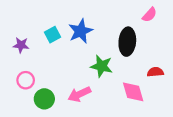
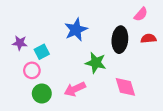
cyan square: (53, 35) -> (42, 52), moved
red semicircle: (155, 72) -> (149, 39), moved
pink circle: (26, 80) -> (32, 70), moved

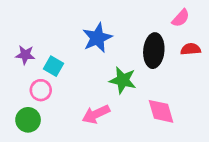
cyan square: (42, 52) -> (53, 66), turned -32
green circle: (42, 94) -> (28, 120), moved

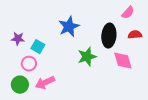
green star: (123, 80) -> (87, 57), turned -30
pink diamond: (161, 111) -> (123, 61), moved
pink arrow: (96, 114) -> (45, 83), moved

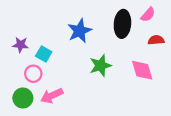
black ellipse: (109, 36) -> (122, 24), moved

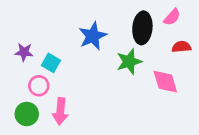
green star: (100, 66) -> (129, 62), moved
pink arrow: (52, 96) -> (60, 111), turned -60

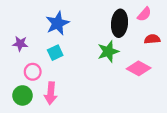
blue star: (93, 36) -> (57, 23), moved
cyan square: (51, 63) -> (55, 53), moved, turned 35
pink diamond: (165, 82) -> (139, 68), turned -45

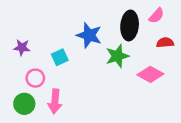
blue star: (57, 23) -> (89, 35), moved, turned -30

